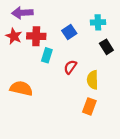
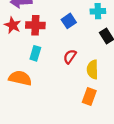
cyan rectangle: (47, 55) -> (35, 53), moved

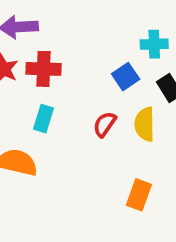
blue square: (69, 21) -> (126, 77), moved
yellow semicircle: (92, 69) -> (145, 124), moved

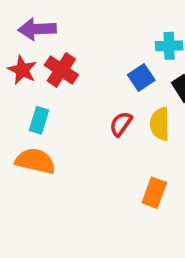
red cross: (44, 69) -> (61, 70), turned 32
cyan rectangle: (44, 119) -> (39, 120), moved

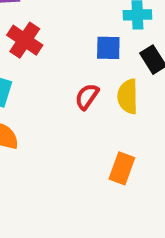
blue square: (141, 77) -> (108, 48), turned 35

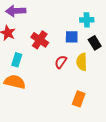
red cross: (25, 40) -> (40, 40), moved

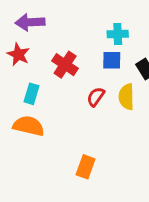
cyan cross: (87, 20) -> (118, 34), moved
orange rectangle: (79, 99) -> (86, 167), moved

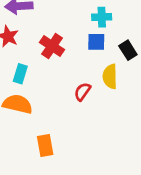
red semicircle: (96, 97) -> (82, 92), moved
orange rectangle: (86, 167) -> (45, 145), moved, turned -30

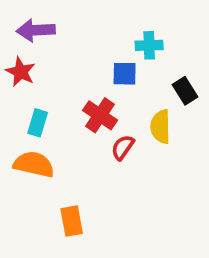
blue square: (96, 42) -> (125, 74), moved
red cross: (52, 46) -> (100, 115), moved

